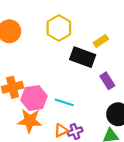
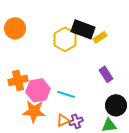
yellow hexagon: (59, 28) -> (65, 39), moved
black rectangle: (83, 57) -> (83, 29), moved

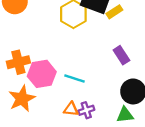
orange star: (34, 111) -> (22, 99), moved, turned -30
orange triangle: (63, 120) -> (71, 109), turned 32

